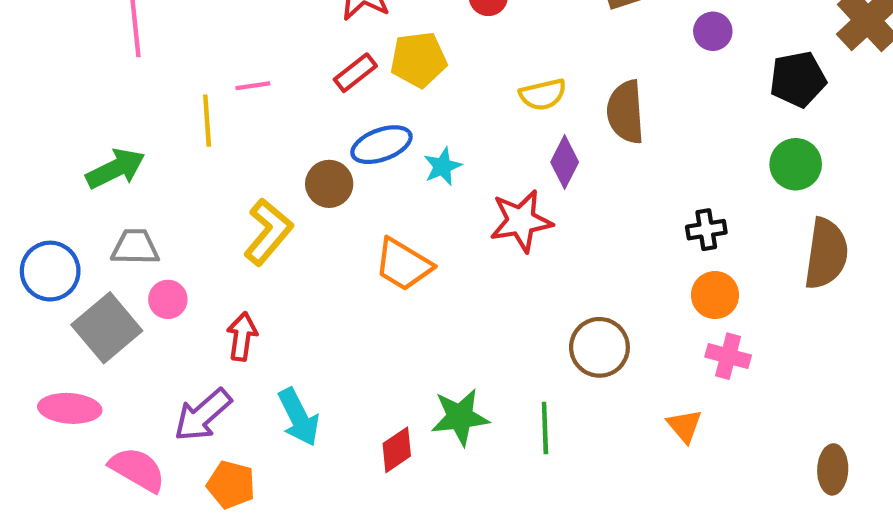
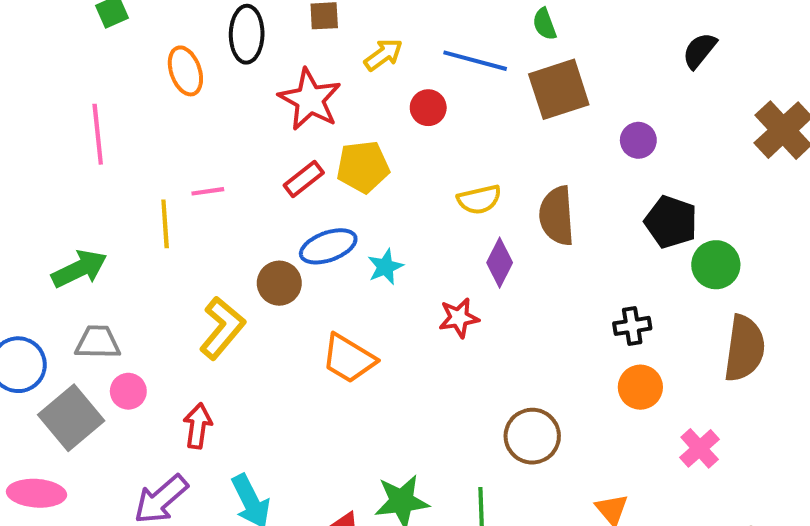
black pentagon: (798, 79) -> (671, 222), moved, turned 30
red star: (521, 221) -> (459, 318), size x0.7
pink cross: (728, 356) -> (700, 448), moved, turned 33

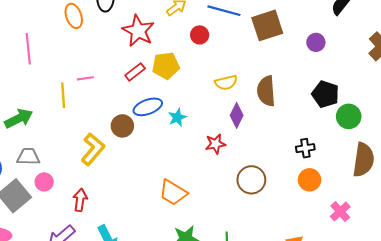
purple circle: (638, 140) -> (316, 42), moved
orange trapezoid: (349, 359) -> (173, 193), moved
brown circle: (532, 436) -> (251, 180), moved

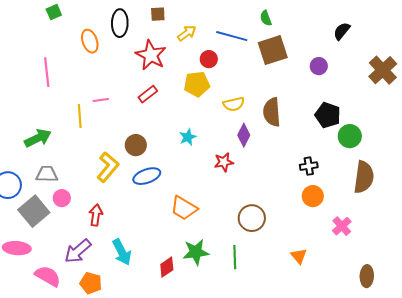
yellow pentagon: (166, 66) -> (197, 84), moved
blue ellipse: (148, 107) -> (147, 176), moved
brown circle: (251, 180) -> (252, 218), moved

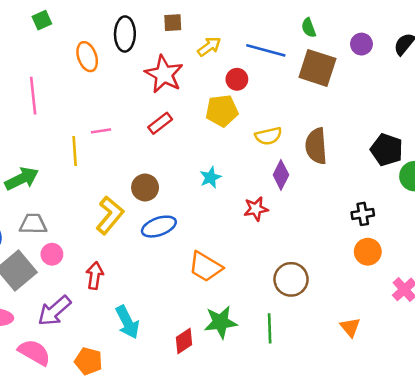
brown square: (273, 50) -> (317, 68), turned 36
purple circle: (319, 66) -> (361, 44), moved
purple arrow: (78, 251) -> (54, 311), moved

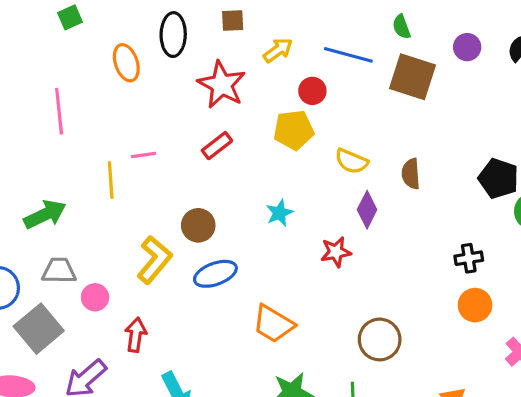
yellow semicircle: (268, 136) -> (351, 161), turned 36
brown semicircle: (316, 146) -> (411, 174), size x0.7
pink circle: (52, 254) -> (95, 297), moved

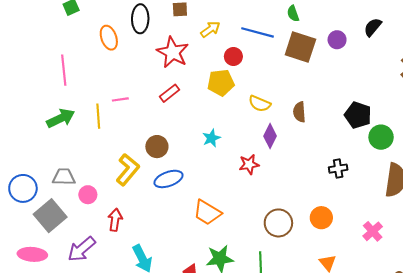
purple circle: (467, 47) -> (337, 40), moved
green arrow: (45, 214) -> (61, 118), moved
orange circle: (475, 305) -> (321, 218), moved

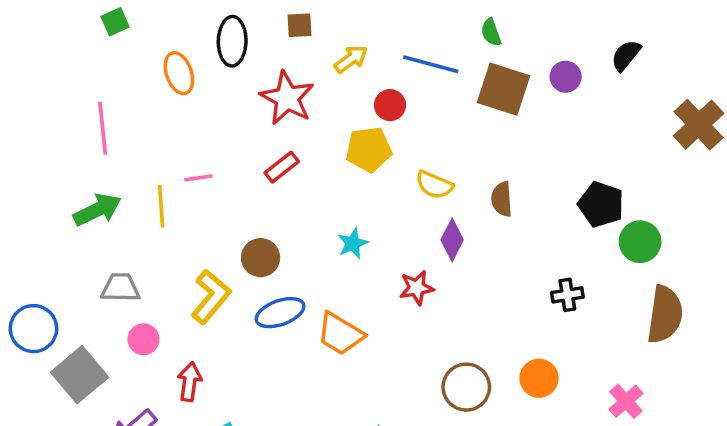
gray trapezoid: (64, 177) -> (120, 288), moved
orange trapezoid: (207, 212) -> (340, 334), moved

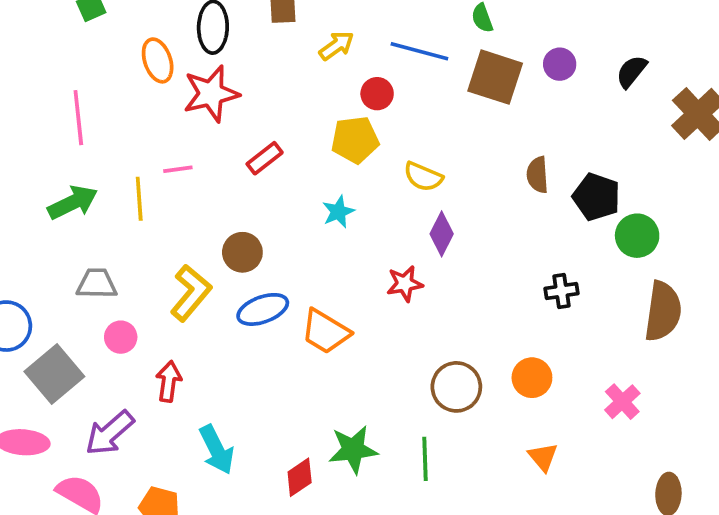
black semicircle: (626, 55) -> (632, 72), moved
red star: (287, 98) -> (211, 94), moved, turned 30
brown semicircle: (502, 199) -> (538, 175), moved
cyan star: (353, 243) -> (338, 212), moved

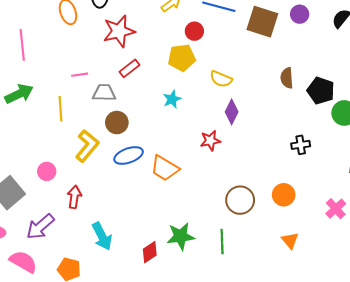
red star: (211, 94) -> (119, 31), moved
yellow line: (139, 199) -> (61, 109), moved
gray trapezoid: (97, 284) -> (104, 93), moved

